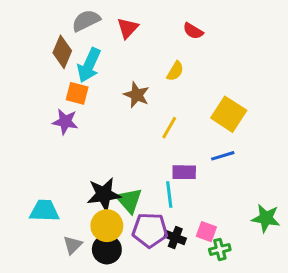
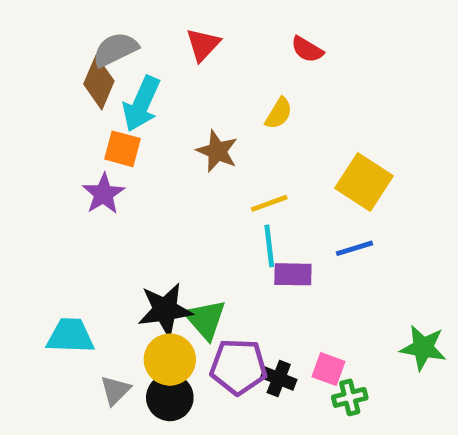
gray semicircle: (86, 21) -> (115, 49), moved
purple star: (65, 122) -> (104, 194), turned 30
yellow line: (169, 128) -> (269, 203), turned 40
cyan line: (169, 194) -> (269, 246), moved

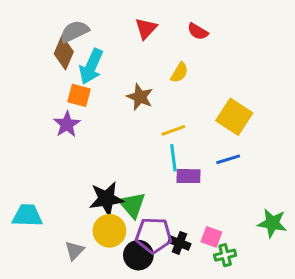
red triangle: (203, 45) -> (146, 28), moved
cyan trapezoid: (70, 336) -> (27, 216), moved
black circle: (170, 397) -> (138, 255), moved

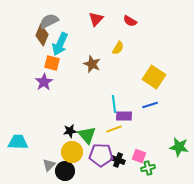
yellow line: (173, 130) -> (114, 129), moved
black star: (106, 199) -> (70, 131), size x0.6
black circle: (138, 255) -> (65, 171), moved

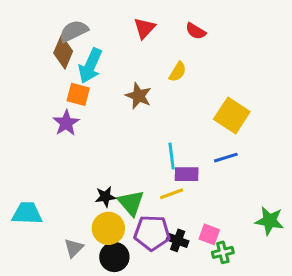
black circle: (65, 171) -> (114, 257), moved

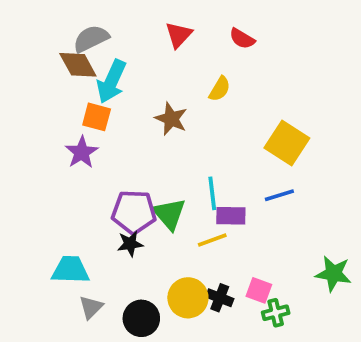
brown diamond: (63, 52) -> (78, 65), turned -52
green triangle: (131, 203) -> (169, 214), moved
cyan trapezoid: (27, 213) -> (70, 270), moved
yellow circle: (108, 228) -> (188, 298), moved
purple pentagon: (152, 233) -> (134, 212), moved

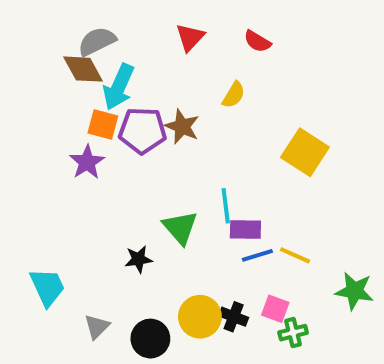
blue line: (279, 195) -> (257, 255), moved
purple pentagon: (134, 212) -> (142, 130), moved
yellow line: (212, 240) -> (295, 255), moved, turned 44
cyan trapezoid: (70, 270) -> (47, 287), moved, turned 63

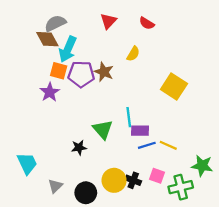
green cross: (293, 333) -> (181, 187), moved, size x1.5

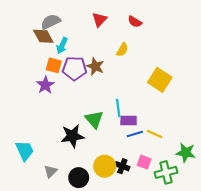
cyan arrow: (68, 49) -> (62, 46), size x0.7
black star: (79, 148) -> (72, 136), size x1.6

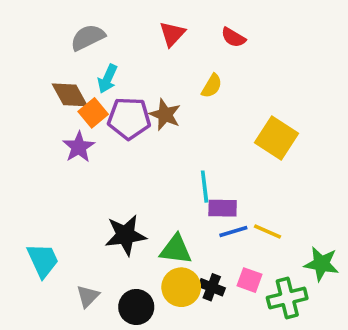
brown diamond: (43, 36) -> (70, 95), moved
orange square: (54, 65) -> (93, 113), turned 35
green triangle: (94, 119) -> (176, 249), moved, turned -42

